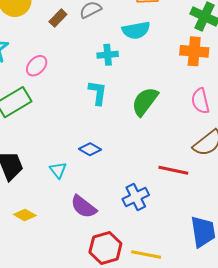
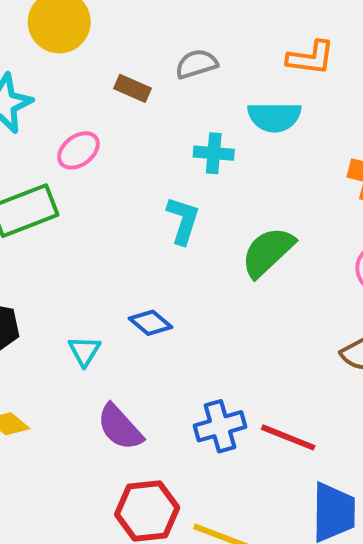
brown rectangle: (58, 18) -> (133, 88), moved, turned 60
red line: (173, 170) -> (288, 437), moved

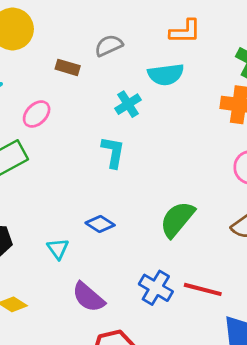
cyan cross: (214, 153) -> (128, 104), turned -30
green semicircle: (268, 252) -> (177, 219), moved
blue cross: (220, 426) -> (156, 288), turned -36

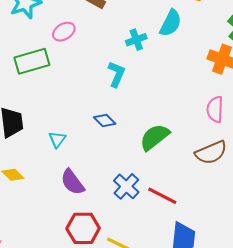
cyan semicircle: (166, 74) -> (171, 23), turned -68
blue diamond: (100, 224) -> (105, 120), moved

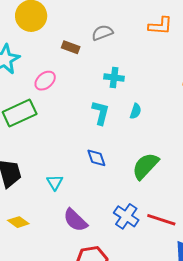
cyan semicircle: (171, 23) -> (136, 111), moved, size x0.6
cyan cross: (136, 40) -> (114, 78), turned 36
blue diamond: (105, 120) -> (96, 158), turned 35

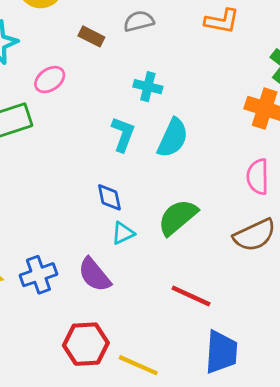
cyan semicircle: (136, 111) -> (173, 138), size x1.8
cyan triangle: (55, 182) -> (123, 233), moved, turned 30
blue cross: (126, 216) -> (38, 275), moved, turned 30
purple semicircle: (75, 220) -> (94, 275), moved

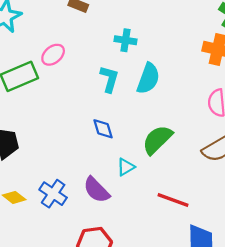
pink ellipse: (50, 80) -> (53, 55), moved
cyan triangle: (123, 233) -> (126, 167), moved
blue cross: (38, 275) -> (53, 194), turned -32

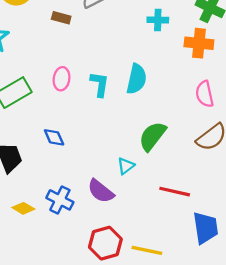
cyan cross: (126, 40) -> (158, 20), moved
pink ellipse: (53, 55) -> (62, 79), moved, turned -35
blue diamond: (103, 129) -> (54, 137), moved

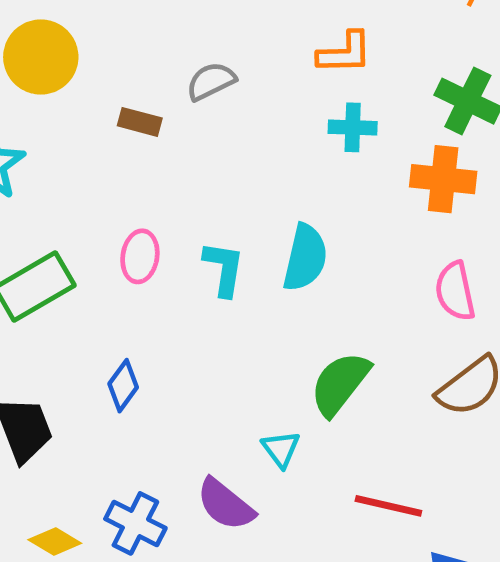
blue diamond: (54, 137) -> (123, 386), turned 60
cyan triangle: (126, 166) -> (281, 449), turned -30

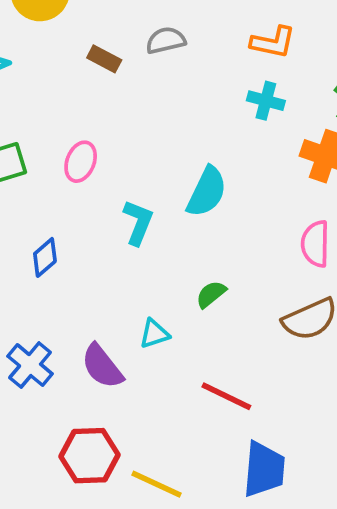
cyan L-shape: (224, 269) -> (138, 222), moved
green semicircle: (340, 384) -> (211, 294), size x0.6
cyan triangle: (281, 449) -> (154, 334), turned 36

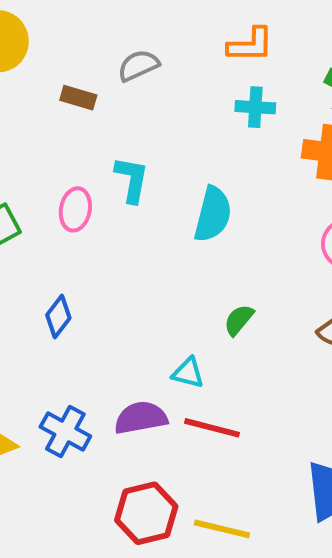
cyan L-shape: (138, 222) -> (132, 180), moved
cyan triangle: (154, 334) -> (188, 373), turned 44
purple semicircle: (102, 366) -> (141, 418), turned 129
red line: (226, 396) -> (212, 428), moved

